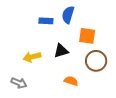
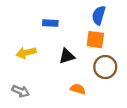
blue semicircle: (68, 15) -> (99, 15), moved
yellow arrow: (32, 57) -> (26, 53), moved

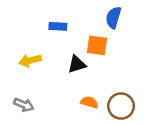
orange square: (95, 40) -> (97, 45), moved
brown circle: (105, 67) -> (121, 106), moved

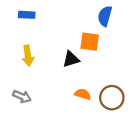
blue rectangle: (58, 26) -> (27, 15), moved
yellow arrow: (30, 61) -> (28, 56), turned -84

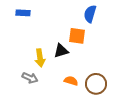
yellow arrow: (28, 56) -> (40, 58), moved
gray arrow: (22, 96) -> (30, 78), moved

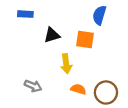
black triangle: (61, 51) -> (52, 35), moved
yellow arrow: (40, 58) -> (66, 64), moved

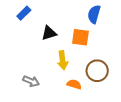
blue rectangle: (25, 14) -> (24, 13), turned -48
brown circle: (106, 92) -> (97, 71), moved

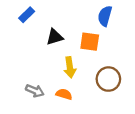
orange semicircle: (74, 84) -> (64, 94), moved

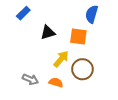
yellow arrow: (70, 67) -> (61, 59), turned -132
brown circle: (108, 79) -> (82, 69), moved

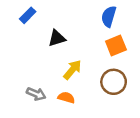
orange square: (78, 37) -> (116, 46), moved, turned -30
brown circle: (82, 69) -> (114, 82), moved

